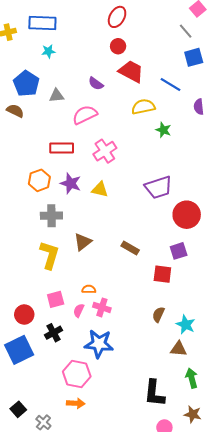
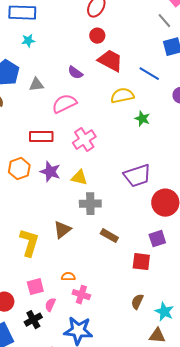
gray cross: (51, 216) -> (90, 204), moved
pink semicircle: (79, 310) -> (50, 305), moved

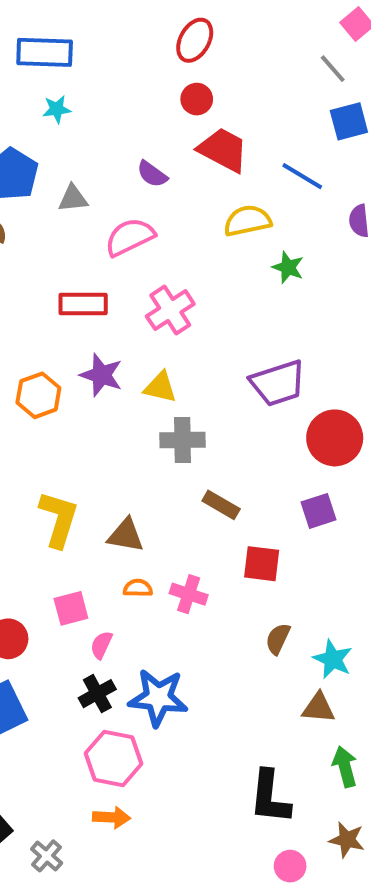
orange hexagon: (19, 169) -> (38, 395), moved
brown triangle: (62, 230) -> (126, 535), moved, turned 48
red square: (141, 262) -> (262, 564), moved
pink cross: (81, 295) -> (189, 594), moved
black cross: (33, 320) -> (97, 694), moved

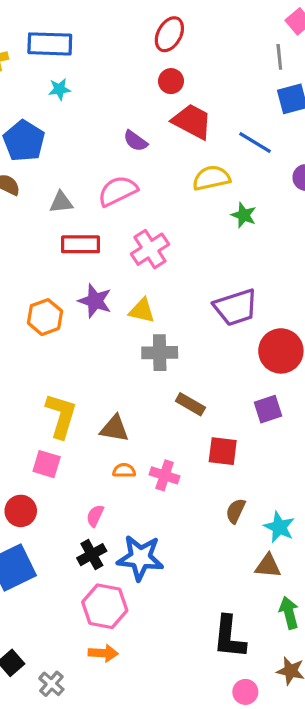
gray line: (333, 69) -> (279, 57), turned 35
gray triangle: (73, 198) -> (61, 202), moved
pink square: (71, 608) -> (47, 464), moved, turned 32

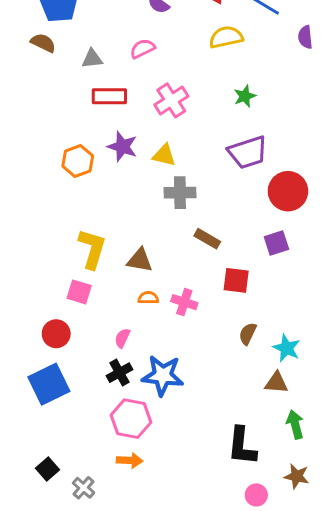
pink semicircle: (118, 191) -> (143, 49), size x0.7
green star: (244, 215) -> (245, 96), moved, turned 30

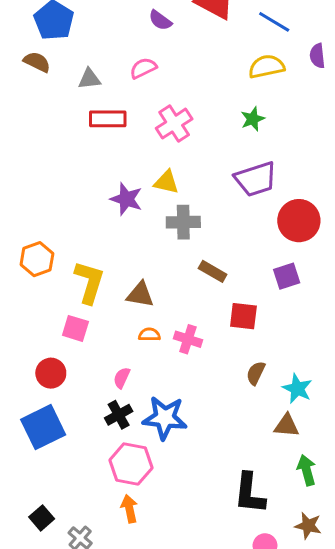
yellow semicircle: (226, 37) -> (267, 67), moved
purple star: (122, 147) -> (126, 199), moved
orange hexagon: (78, 161) -> (37, 259), moved
orange arrow: (130, 460) -> (129, 509), turned -105

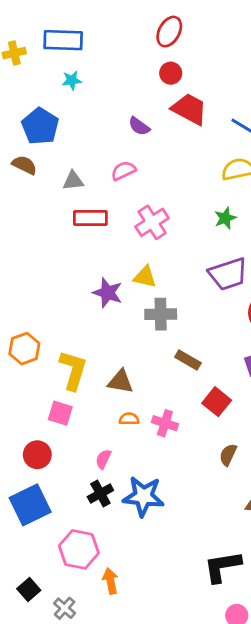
red square: (243, 316) -> (217, 402), turned 32
pink hexagon: (131, 464) -> (79, 549), moved
black L-shape: (250, 493) -> (222, 567), turned 75

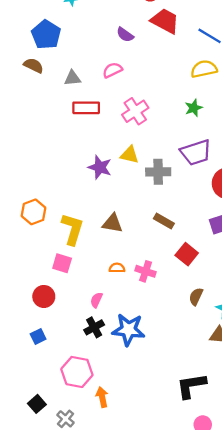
gray cross: (161, 314) -> (158, 172), moved
brown triangle: (120, 382) -> (112, 223), moved
blue square: (30, 505) -> (38, 337), size x0.5

